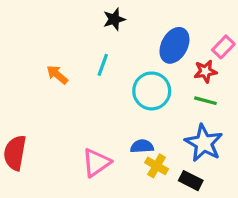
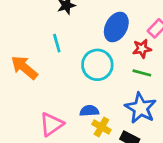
cyan line: (103, 65) -> (57, 43), turned -36
orange arrow: (57, 75) -> (24, 68), moved, size x1.5

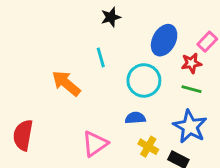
blue semicircle: (89, 111) -> (135, 118), moved

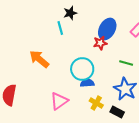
cyan line: (101, 57) -> (60, 28), moved
red star: (191, 63) -> (100, 43), moved
cyan circle: (144, 80) -> (82, 69), moved

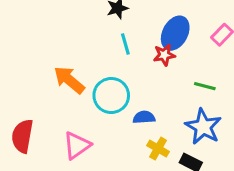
cyan line: (60, 28) -> (125, 44), moved
cyan circle: (82, 69) -> (111, 95), moved
pink triangle: (59, 101) -> (77, 145), moved

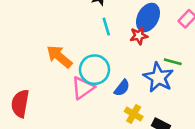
blue semicircle: (144, 117) -> (122, 88), turned 132
blue star: (203, 127) -> (158, 77), moved
pink triangle: (77, 145) -> (83, 88), moved

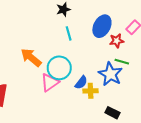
red star: (139, 36) -> (117, 41), moved
yellow cross: (134, 114) -> (91, 91), moved, turned -32

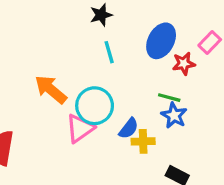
green line: (122, 62) -> (169, 98), moved
blue star: (110, 74) -> (174, 115), size x0.7

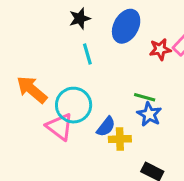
blue ellipse: (161, 41) -> (126, 26), moved
red star: (184, 64) -> (160, 49), moved
pink triangle: (80, 128) -> (60, 127), turned -48

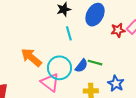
green line: (145, 97) -> (95, 63), moved
blue star: (149, 114) -> (116, 84), moved
blue semicircle: (106, 127) -> (81, 66), moved

